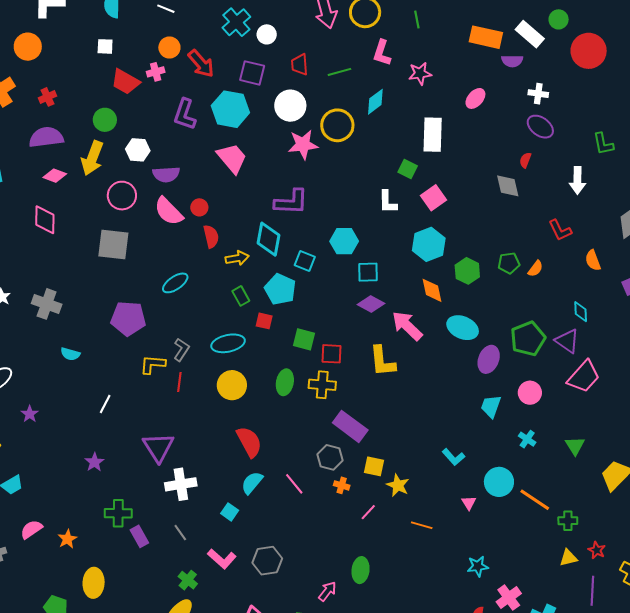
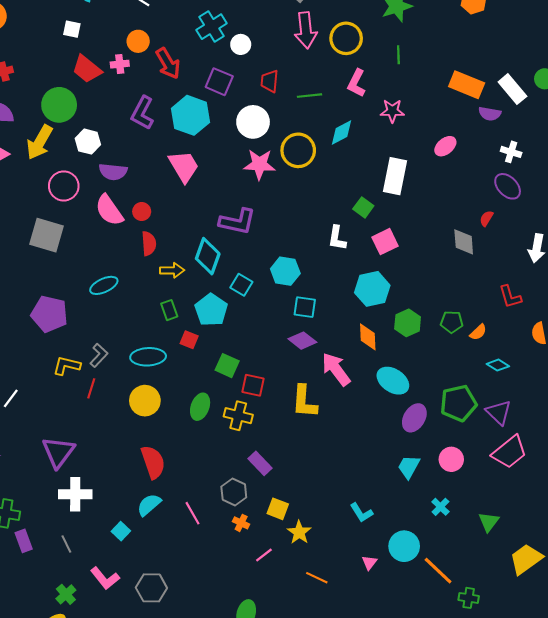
green circle: (105, 120) -> (59, 105), size x1.4
cyan diamond: (581, 312) -> (498, 365), moved, turned -65
purple rectangle: (350, 426) -> (260, 463), size x0.7

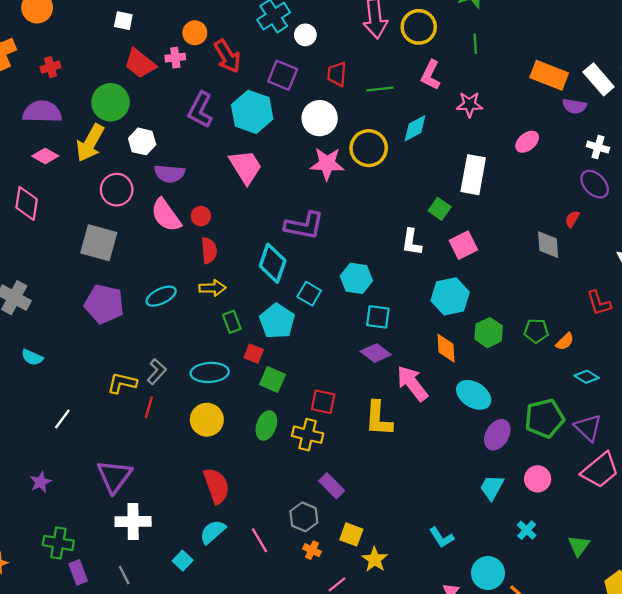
yellow arrow: (172, 270) -> (212, 288), moved
purple pentagon: (49, 314) -> (104, 304), moved
green square: (227, 366) -> (272, 380), moved

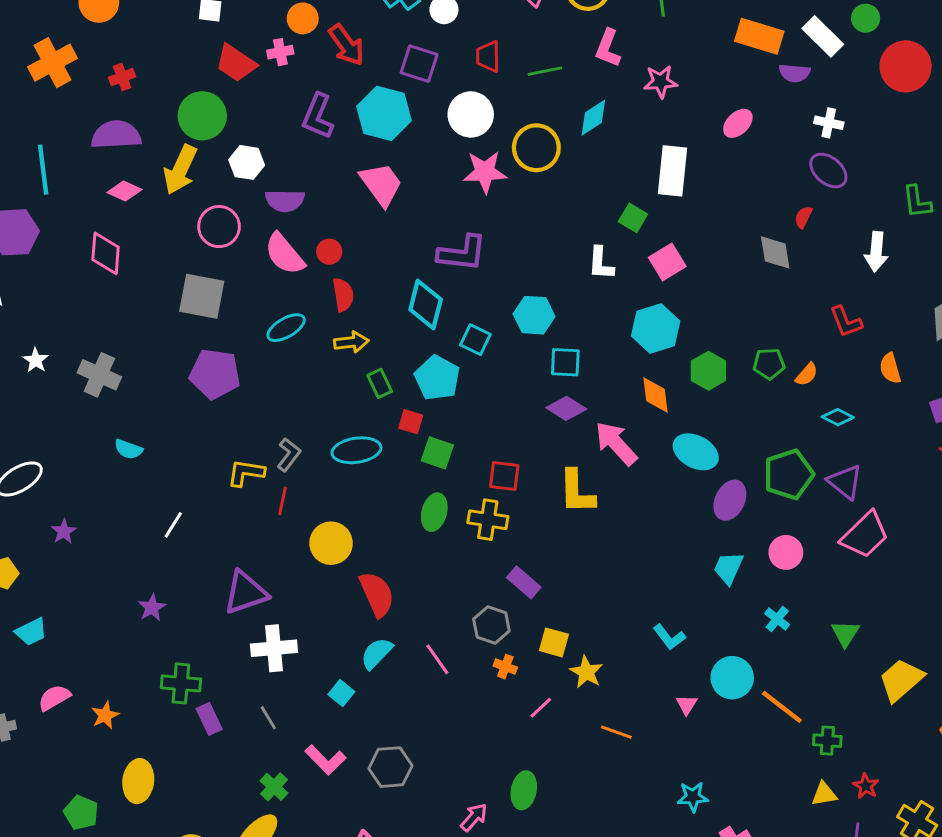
cyan ellipse: (161, 296) -> (286, 328), moved
yellow circle: (207, 420) -> (331, 543), moved
purple triangle: (114, 476) -> (245, 593), turned 39

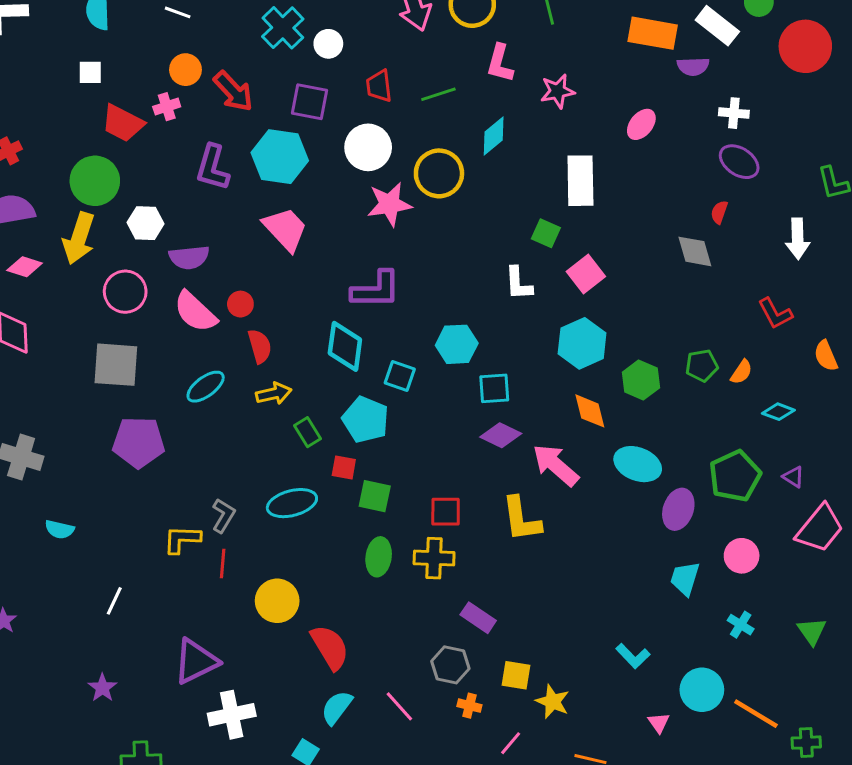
purple triangle: (845, 482) -> (793, 477), size x0.6

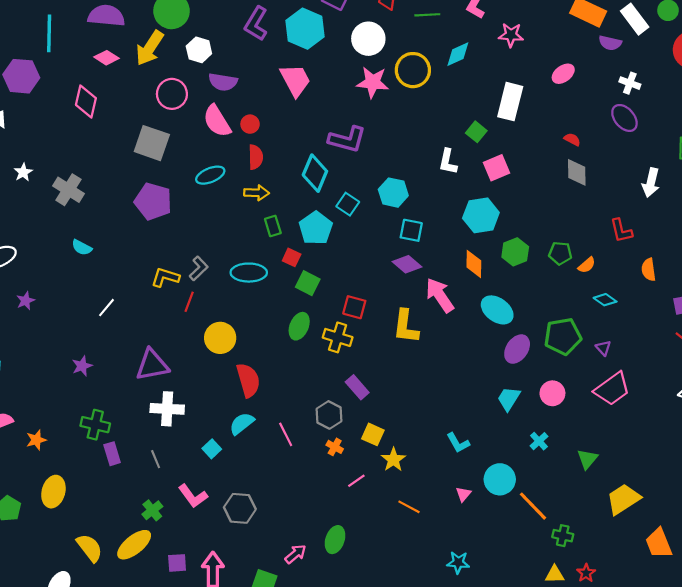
red semicircle: (719, 212) -> (572, 139), moved, turned 84

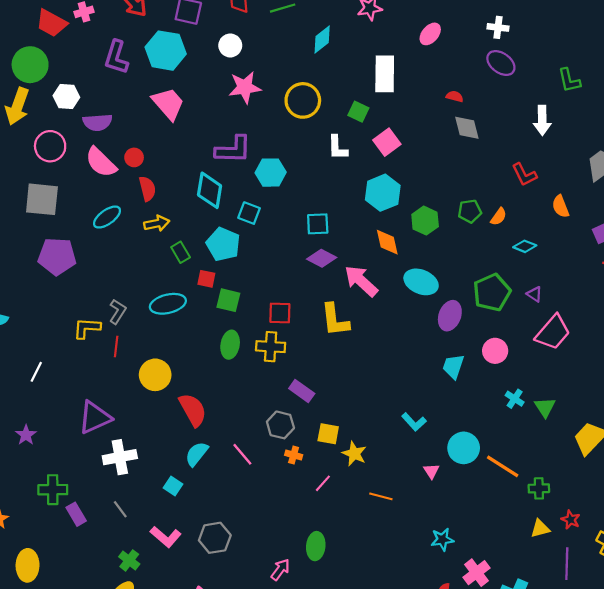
white circle: (368, 39) -> (230, 45), size x0.7
yellow circle: (413, 70) -> (303, 100), moved
cyan hexagon: (393, 193) -> (271, 173), moved
cyan cross: (539, 441) -> (515, 399), moved

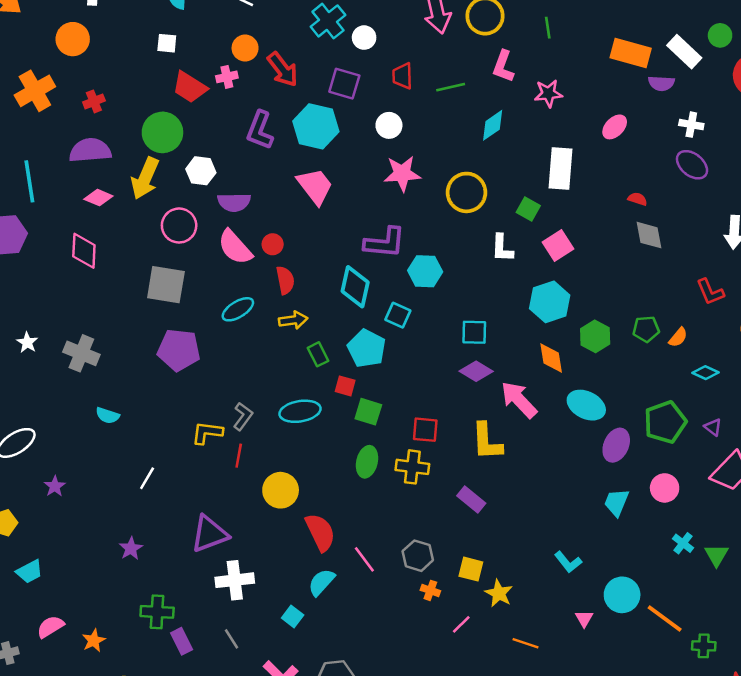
purple rectangle: (302, 391) -> (471, 500), moved
pink line: (242, 454) -> (364, 559), moved

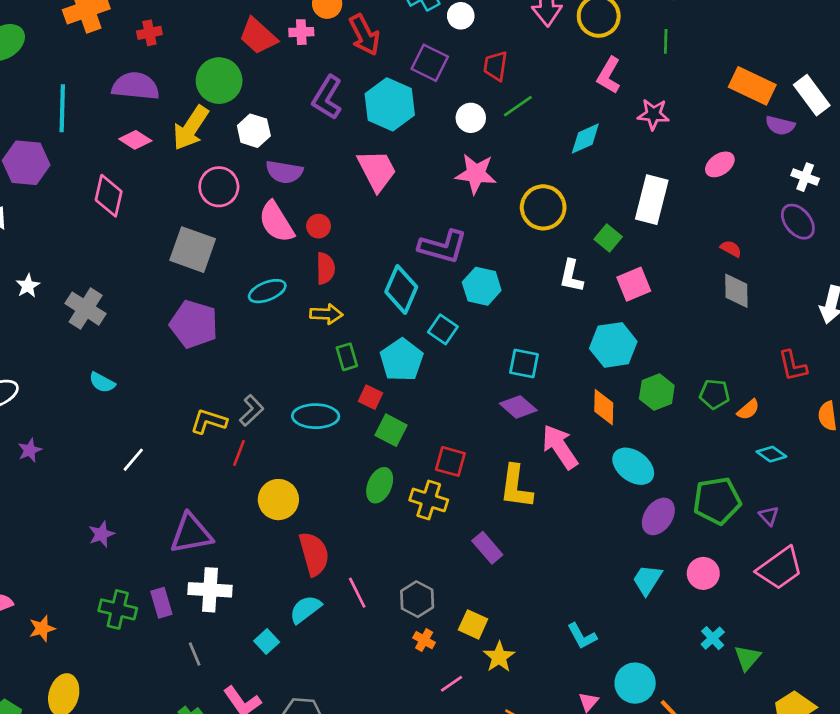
green line: (451, 87) -> (518, 106), moved, turned -32
purple rectangle: (182, 641) -> (161, 603), moved

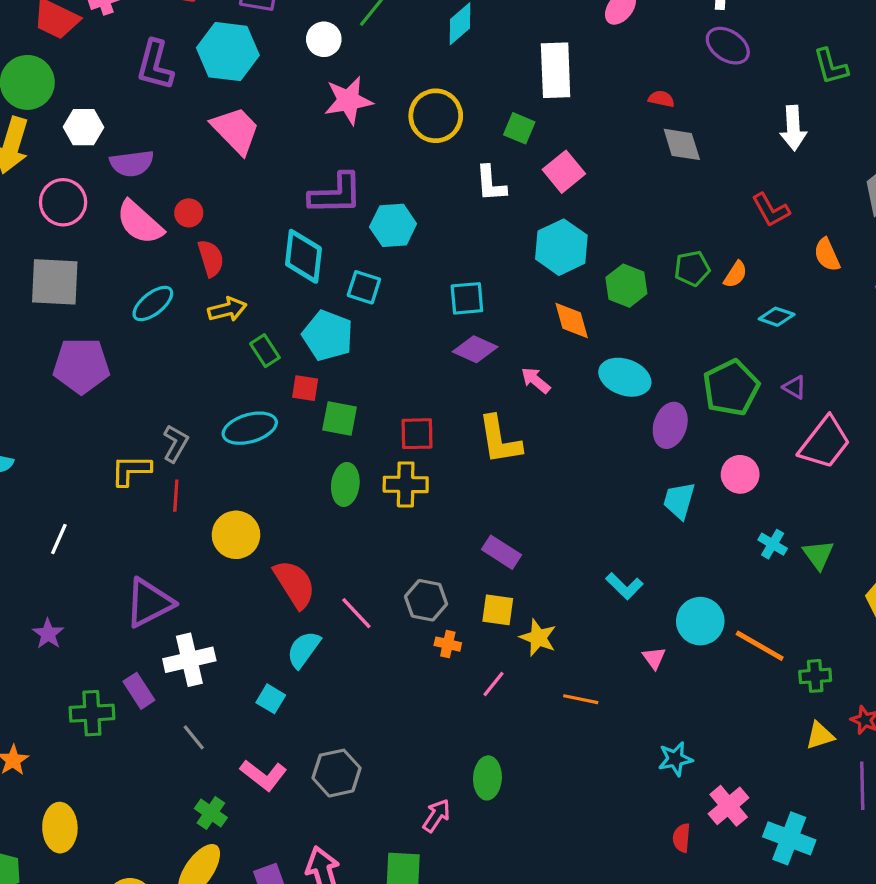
pink arrow: (560, 447) -> (536, 380), size x0.6
purple rectangle: (487, 548) -> (501, 552), moved

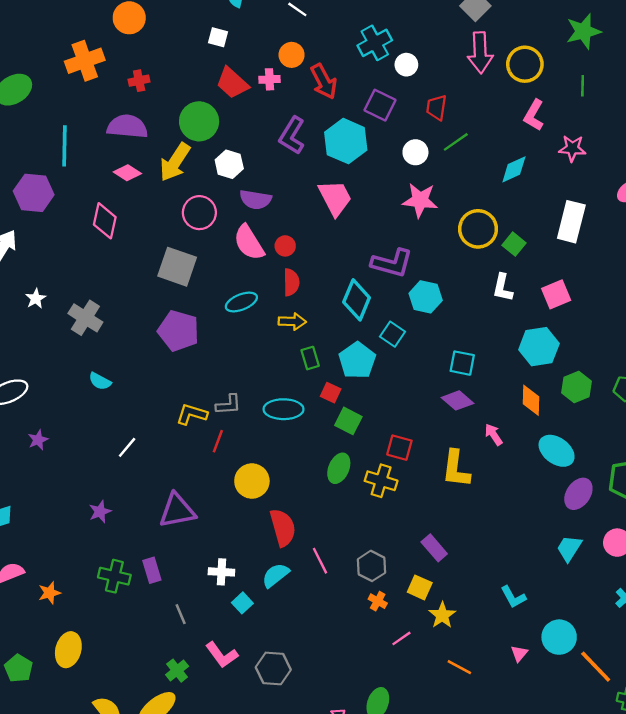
green square: (519, 128) -> (514, 244), moved
gray L-shape: (176, 443) -> (228, 405), turned 40
white cross: (189, 660) -> (221, 572), moved, size x0.7

